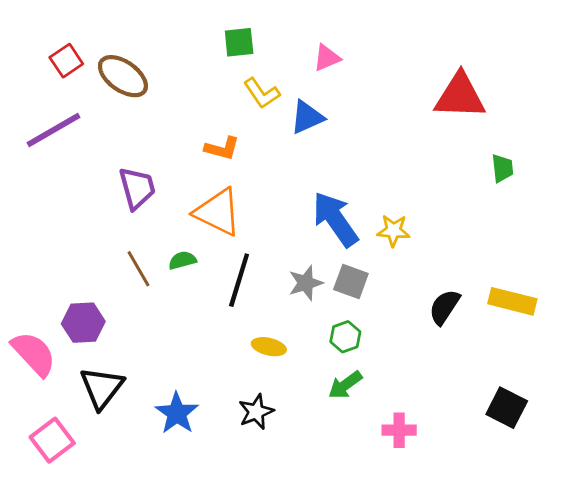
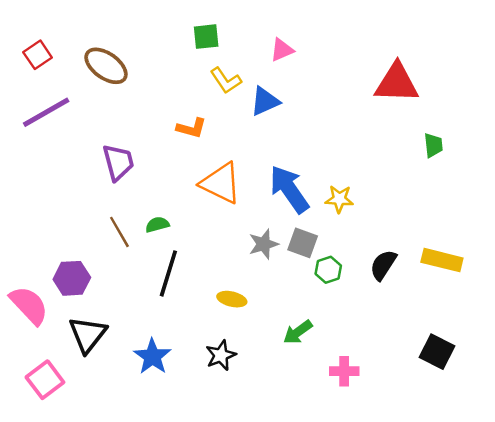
red square: (66, 61) -> (38, 55), moved
orange triangle: (218, 212) -> (221, 183), moved
black line: (239, 280) -> (168, 273), moved
green hexagon: (345, 337) -> (328, 270), moved

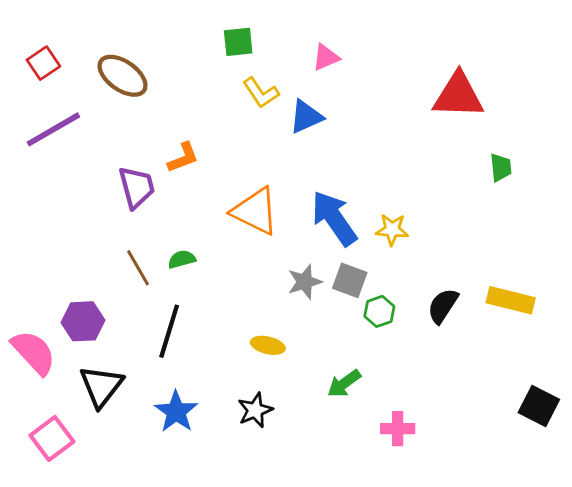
orange L-shape: (191, 128) -> (183, 158), moved, turned -36
black line: (168, 273) -> (169, 331), moved
black square: (437, 352) -> (539, 406), moved

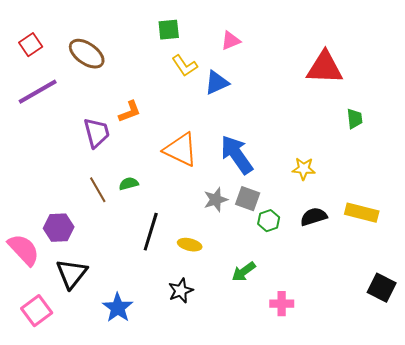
yellow star: (392, 230) -> (304, 169), moved
black semicircle: (443, 306) -> (314, 217), turned 40
black line: (169, 331) -> (151, 232), moved
blue star: (176, 412) -> (118, 308), moved

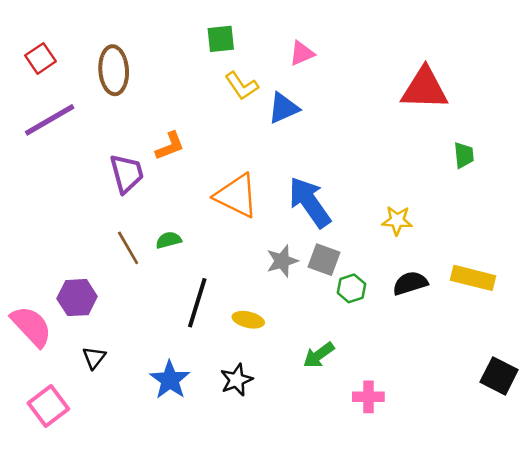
brown ellipse: (87, 54) -> (114, 70), turned 51
black triangle: (72, 274) -> (94, 358), size x0.6
blue star: (118, 308) -> (170, 380), moved

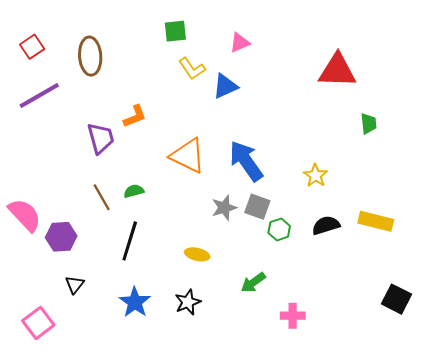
yellow star: (397, 220) -> (316, 175), turned 30
black line: (197, 303) -> (130, 241), moved
pink semicircle: (31, 326) -> (25, 215), moved

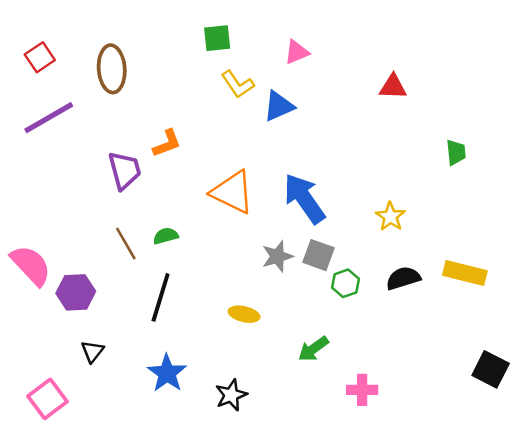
red triangle: (337, 71) -> (393, 87), moved, size x0.6
black star: (188, 302) -> (231, 395), moved

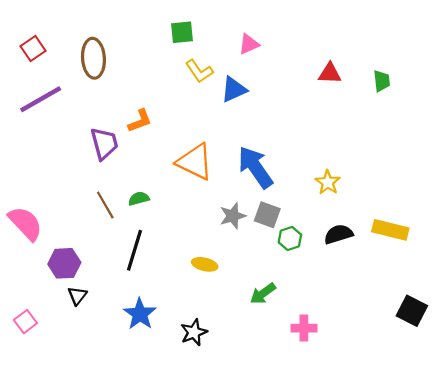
green trapezoid: (456, 152) -> (382, 81), moved
purple hexagon: (76, 292) -> (64, 263), moved
pink square: (48, 399) -> (25, 322), moved, size x0.7

